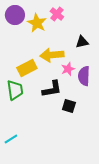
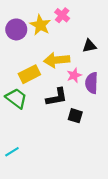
purple circle: (15, 15) -> (16, 29), moved
green trapezoid: (15, 90) -> (16, 98), turned -45

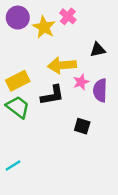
purple circle: (16, 29) -> (18, 18), moved
yellow rectangle: (29, 74) -> (18, 81), moved
black L-shape: (57, 97) -> (52, 95), moved

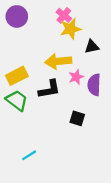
yellow star: (44, 27) -> (71, 29), moved, turned 30
cyan line: (13, 166) -> (29, 155), moved

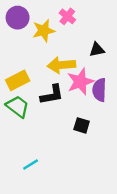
yellow star: (71, 29) -> (44, 31), moved
pink star: (76, 77) -> (80, 82), size x1.6

